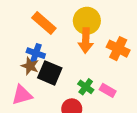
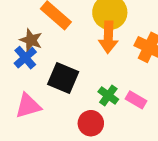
blue cross: (36, 53) -> (25, 58), moved, turned 30
brown star: (30, 66) -> (31, 40), moved

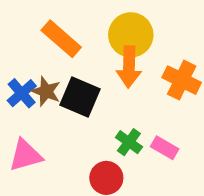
brown star: (31, 40) -> (46, 91), moved
black square: (63, 78) -> (80, 97), moved

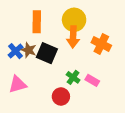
orange rectangle: (61, 39) -> (37, 22), turned 50

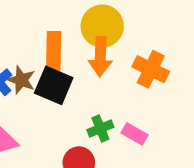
orange rectangle: (37, 22) -> (54, 51), moved
green cross: (73, 77) -> (100, 128), turned 32

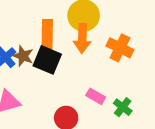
green cross: (100, 128) -> (123, 107), moved, turned -30
pink rectangle: (135, 134) -> (96, 96), moved

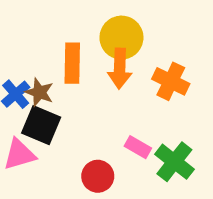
black square: (47, 60) -> (41, 125), moved
green cross: (123, 107) -> (174, 162), size x1.5

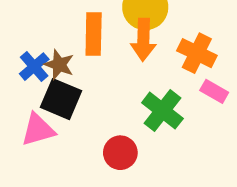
pink rectangle: (138, 147) -> (214, 91), moved
green cross: (174, 162) -> (162, 111), moved

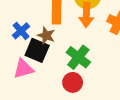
brown star: (59, 65) -> (46, 35), moved
green cross: (162, 111) -> (78, 57), moved

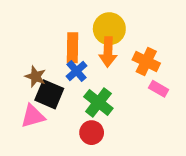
blue cross: (21, 31) -> (77, 71), moved
brown star: (46, 35) -> (36, 77), moved

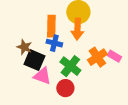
orange cross: (146, 62) -> (97, 57), moved, turned 30
blue cross: (77, 71) -> (54, 43), turned -35
pink triangle: (33, 116) -> (42, 76), moved, turned 36

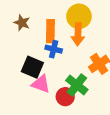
brown star: (24, 47) -> (22, 23), moved
green cross: (70, 66) -> (77, 85), moved

